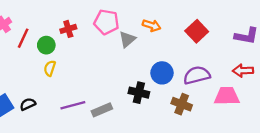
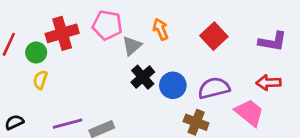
orange arrow: (152, 25) -> (161, 29), turned -132
red cross: (68, 29) -> (62, 33), size x1.6
black cross: (139, 93) -> (143, 77), moved, turned 36
pink trapezoid: (227, 96) -> (249, 113), turned 40

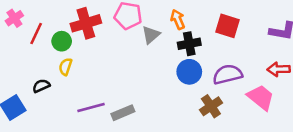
red square: (214, 36) -> (228, 26), turned -30
black cross: (143, 77) -> (189, 44), moved, turned 30
black semicircle: (14, 122) -> (41, 86), moved
brown cross: (196, 122) -> (211, 106), turned 35

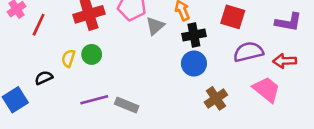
green circle: (62, 41) -> (92, 54), moved
purple semicircle: (228, 74) -> (248, 52), moved
gray rectangle: (123, 113) -> (127, 105), turned 45

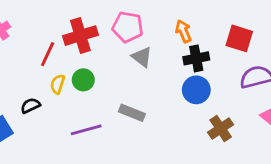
red line: (39, 25) -> (48, 54), moved
gray triangle: (155, 26) -> (142, 57), moved, turned -42
gray rectangle: (127, 105) -> (132, 113), moved

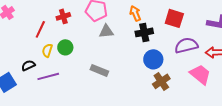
red cross: (80, 36) -> (63, 16), size x0.6
gray triangle: (142, 57) -> (106, 31), turned -42
blue circle: (196, 90) -> (153, 59), moved
purple line: (86, 130) -> (48, 76), moved

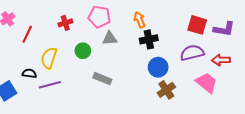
red square: (174, 18) -> (197, 25), moved
red line: (40, 29) -> (27, 34), moved
green circle: (65, 47) -> (83, 51), moved
yellow semicircle: (47, 50) -> (49, 58), size x1.5
black semicircle: (28, 65) -> (29, 73), turned 32

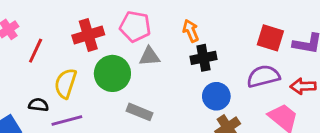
red cross: (65, 23) -> (88, 35), size x1.5
green circle: (83, 51) -> (112, 73), size x1.6

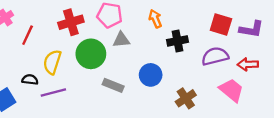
black cross: (204, 58) -> (178, 41), moved
blue circle: (216, 96) -> (151, 75), moved

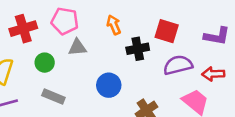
red square: (221, 25) -> (167, 31), moved
green circle: (91, 54) -> (45, 63), size x0.6
gray rectangle: (113, 85) -> (53, 96), moved

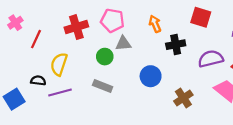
red square: (167, 31) -> (201, 17), moved
green circle: (45, 63) -> (105, 57), moved

